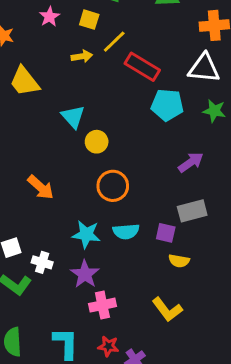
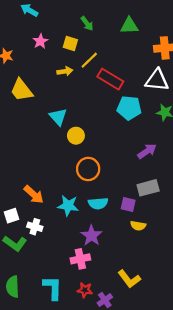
orange arrow: (41, 187) -> (34, 195), moved
purple star: (85, 274) -> (91, 236), moved
yellow L-shape: (167, 309) -> (129, 279), moved

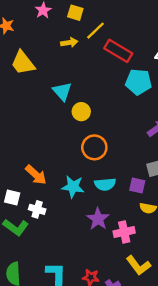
white square: (12, 216) -> (12, 197), turned 32
pink cross: (80, 259) -> (124, 232), moved

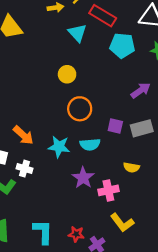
cyan triangle: (62, 91) -> (77, 33), moved
purple square: (137, 186) -> (115, 126), moved

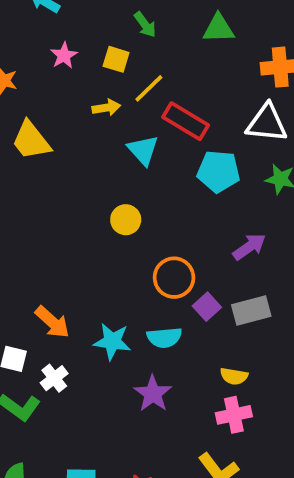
orange circle: (80, 109) -> (174, 278), moved
purple square: (115, 126) -> (207, 307), turned 35
white cross: (24, 169) -> (54, 378), turned 35
pink cross: (108, 190) -> (234, 415), moved

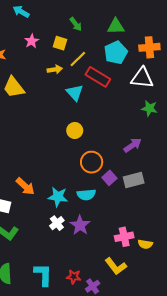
cyan pentagon: (218, 171) -> (116, 53), moved, turned -30
yellow circle: (126, 220) -> (75, 130), moved
yellow semicircle: (234, 376) -> (145, 244), moved
white cross: (54, 378) -> (57, 223), moved

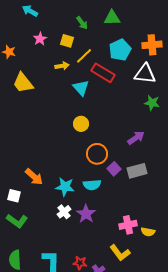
green triangle: (116, 26) -> (112, 18), moved

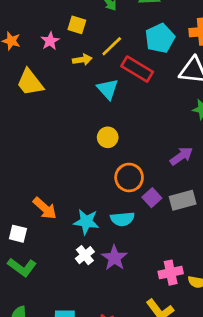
pink star: (40, 39) -> (50, 41), moved
yellow square: (67, 41) -> (77, 25), moved

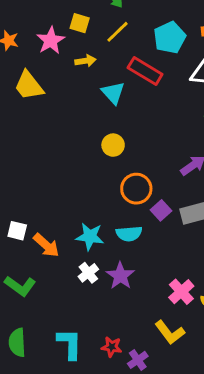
pink star: (50, 41) -> (51, 41), size x1.4
yellow line: (112, 46) -> (117, 32), moved
orange arrow: (45, 208) -> (46, 245), moved
white square: (18, 234) -> (17, 231), moved
pink cross: (171, 273) -> (181, 292), turned -30

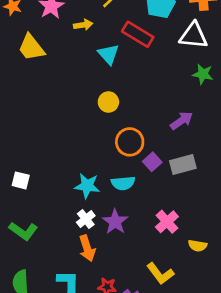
orange arrow: (46, 245) -> (87, 248), moved, turned 30
pink cross: (181, 292) -> (167, 222), moved

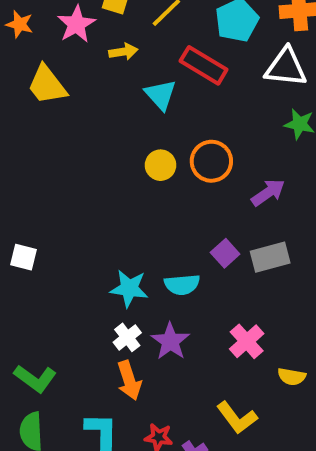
orange circle: (130, 142) -> (211, 161), moved
white square: (21, 180) -> (23, 257), moved
green L-shape: (23, 231) -> (35, 379), moved

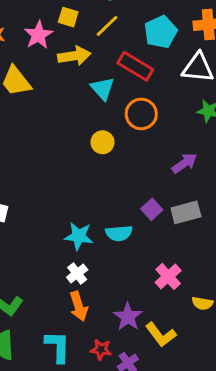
yellow arrow: (123, 52) -> (74, 56), size x1.5
orange circle: (211, 161) -> (141, 114), moved
purple star: (170, 341) -> (128, 317), moved

